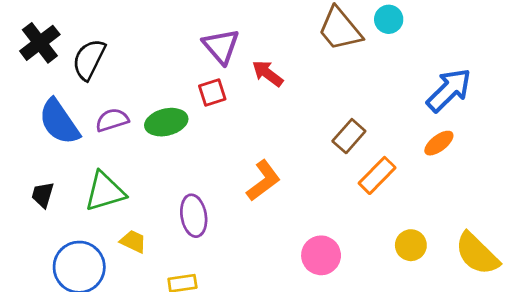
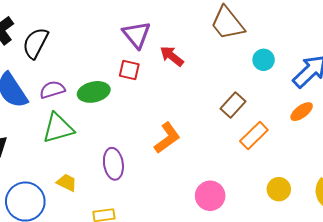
cyan circle: (389, 19) -> (264, 60), moved
red square: (212, 93) -> (129, 70), turned 30
green triangle: (105, 192) -> (58, 128), moved

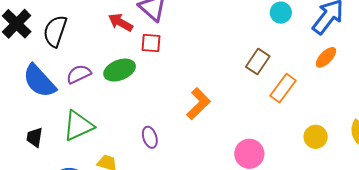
red arrow: (172, 56) -> (121, 22), moved
green triangle: (58, 128) -> (78, 126), moved
purple ellipse: (113, 164) -> (150, 137), size x0.7

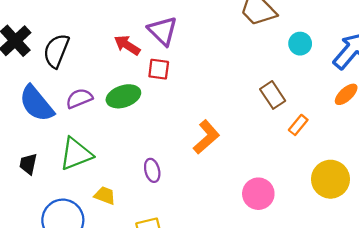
brown rectangle: (258, 61) -> (273, 95), turned -70
orange rectangle: (283, 88) -> (298, 125), size x0.7
yellow circle: (316, 137) -> (330, 179), size x1.5

